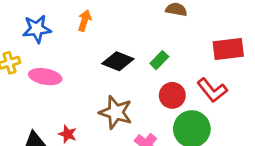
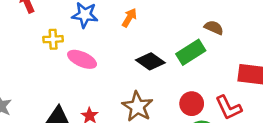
green rectangle: (159, 60) -> (191, 52), moved, size x1.6

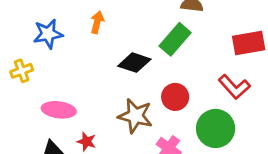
pink ellipse: (82, 59) -> (59, 110), moved
red circle: (192, 104) -> (175, 97), moved

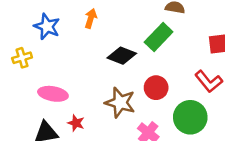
blue star: (48, 34) -> (47, 26), turned 30

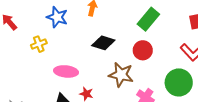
black diamond: (122, 56) -> (103, 43), moved
red circle: (156, 88) -> (143, 50), moved

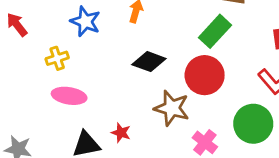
red circle: (143, 50) -> (205, 75), size x1.4
pink ellipse: (66, 71) -> (69, 96), moved

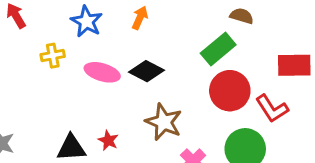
red circle: (205, 75) -> (230, 91), moved
pink ellipse: (69, 96) -> (102, 72), moved

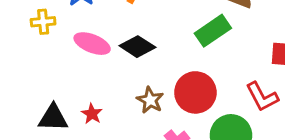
red circle: (230, 91) -> (195, 92), moved
brown star: (164, 122) -> (150, 100), size x0.7

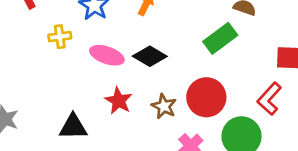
red L-shape: (262, 97) -> (269, 99), turned 72
red star: (92, 114) -> (119, 101), moved, size x1.4

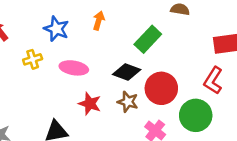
green rectangle: (220, 38) -> (148, 39), moved
black diamond: (150, 56) -> (127, 72), moved

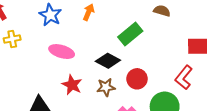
yellow cross: (33, 59) -> (12, 39), moved
red circle: (161, 88) -> (137, 79), size x0.7
brown star: (128, 102) -> (106, 87), turned -30

